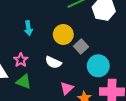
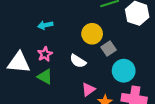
cyan arrow: (28, 28) -> (45, 25), moved, turned 80

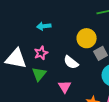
green triangle: (45, 77) -> (39, 74), turned 35
pink triangle: (88, 89) -> (65, 87), moved, turned -32

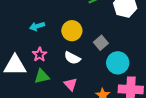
yellow circle: (87, 38) -> (72, 31), moved
green triangle: (39, 74) -> (42, 76), turned 49

